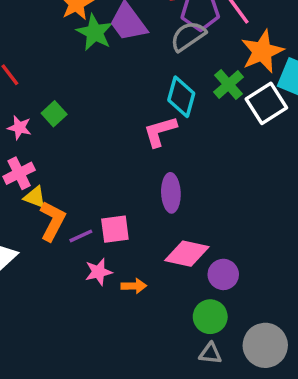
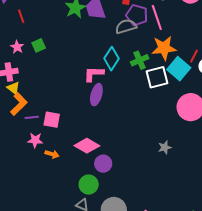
purple ellipse: (171, 193) -> (96, 95), moved

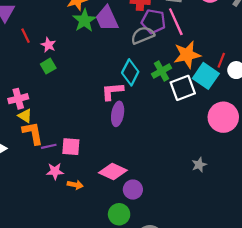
pink star: (17, 47) -> (48, 45), moved
orange L-shape: (19, 104) -> (33, 133), turned -50

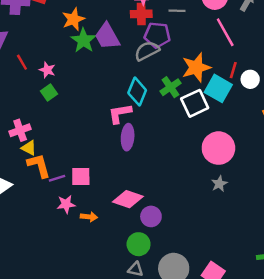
pink line: (176, 22) -> (225, 32), moved
pink circle: (223, 117) -> (218, 148), moved

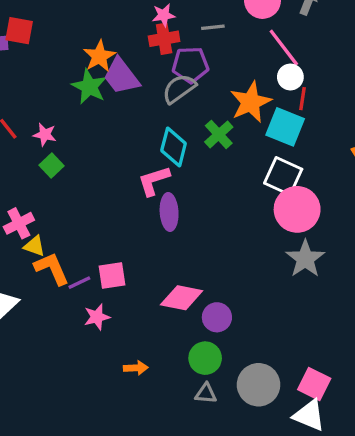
orange star: (73, 19) -> (99, 56), moved
white circle: (250, 79) -> (290, 77), moved
white square: (195, 103) -> (283, 176), moved, turned -32
gray star: (219, 184) -> (305, 259), size x1.6
orange arrow: (89, 217) -> (136, 368), moved

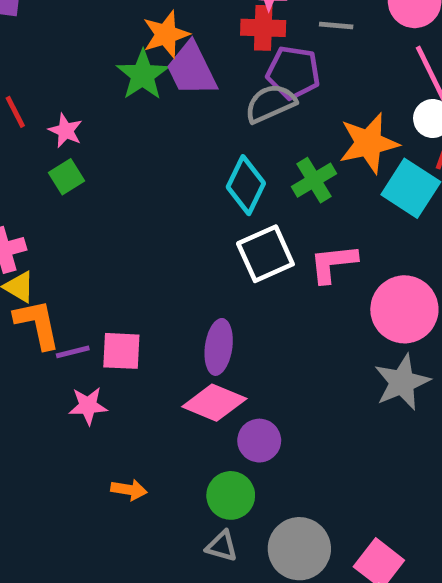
white square: (283, 176) -> (265, 254), moved, turned 30
pink L-shape: (154, 181) -> (333, 263), moved
purple ellipse: (169, 212) -> (219, 347), moved

